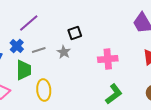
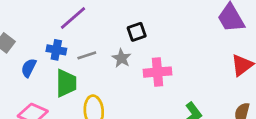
blue cross: (17, 46) -> (56, 50), turned -32
pink cross: (108, 59) -> (157, 72), moved

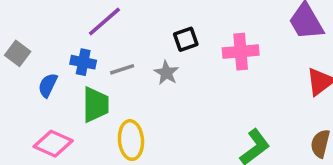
pink cross: (157, 72) -> (241, 52), moved

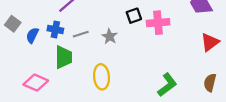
black square: (186, 39) -> (134, 16), moved
blue semicircle: (48, 85) -> (32, 35), moved
yellow ellipse: (131, 140) -> (102, 77), moved

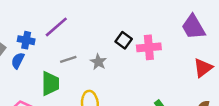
black square: (134, 16) -> (124, 40), turned -35
blue cross: (55, 30) -> (26, 40), moved

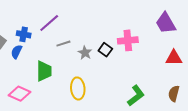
black square: (124, 40) -> (105, 50), moved
gray line: (68, 59) -> (63, 44), moved
red triangle: (203, 68) -> (174, 58), turned 36

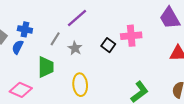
purple line: (49, 23) -> (77, 18), moved
gray line: (63, 44) -> (55, 39), moved, turned -40
gray star: (85, 53) -> (75, 48), moved

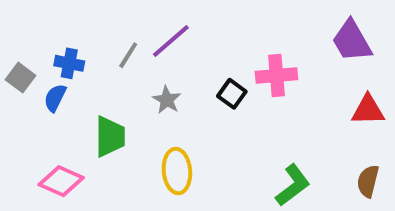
gray line: (55, 39) -> (128, 55), moved

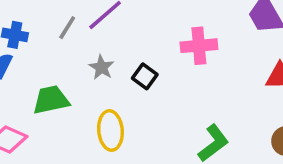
black square: (232, 94) -> (145, 76), moved
green trapezoid: (110, 136) -> (51, 100), turned -102

